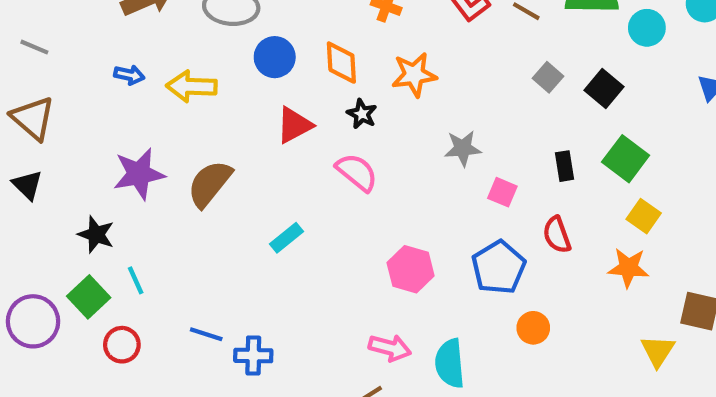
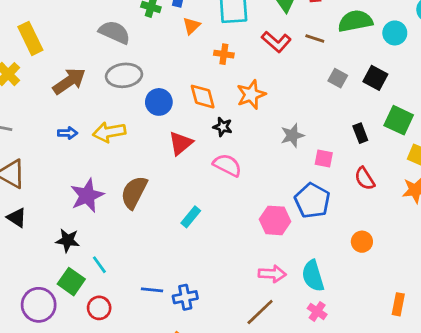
blue pentagon: (499, 267) -> (312, 201), moved

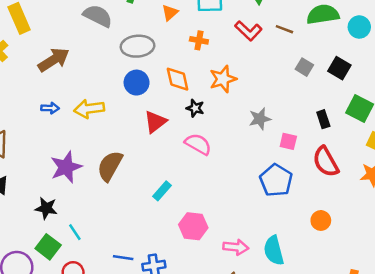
gray ellipse: (124, 75) -> (138, 46), moved
red semicircle: (365, 179) -> (326, 162), size x1.4
pink hexagon: (275, 220) -> (193, 226), moved

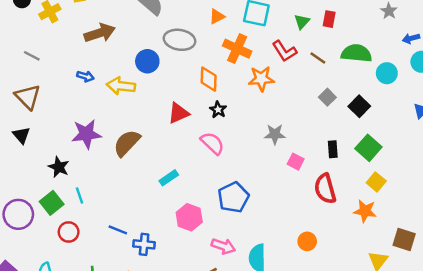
orange cross: (199, 40) -> (237, 49), size x1.6
orange star: (223, 79) -> (261, 79), moved
blue circle: (137, 83) -> (147, 61), moved
blue pentagon: (276, 180) -> (233, 197), moved

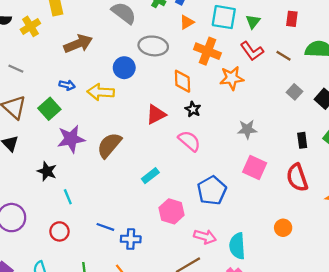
green triangle: (302, 22) -> (253, 22), moved
pink square: (296, 162) -> (255, 167), moved, size x1.5
green square: (52, 203) -> (49, 109), moved

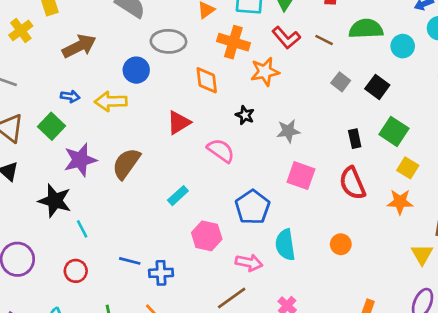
black star: (193, 109) -> (245, 115), moved
black star: (47, 171) -> (55, 201), size x1.4
cyan semicircle: (237, 246) -> (285, 245), moved

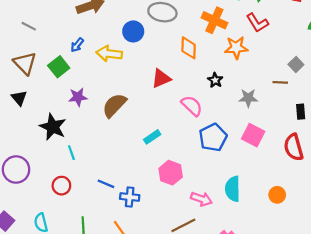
brown line: (324, 40) -> (280, 82), moved, turned -32
blue arrow: (70, 96) -> (77, 45), turned 112
purple star: (80, 160) -> (78, 97), size x0.7
blue pentagon: (252, 207) -> (213, 137), moved

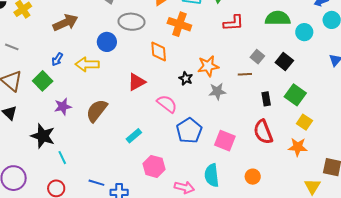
red L-shape: (257, 23) -> (234, 23), moved, turned -55
orange star: (236, 48) -> (208, 66), moved
pink square: (253, 135) -> (225, 141), moved

